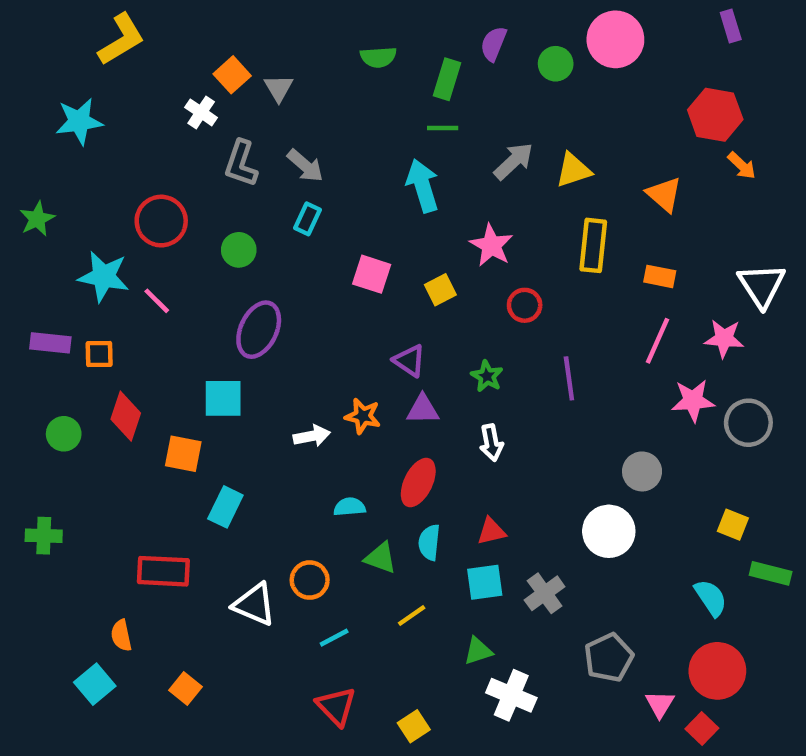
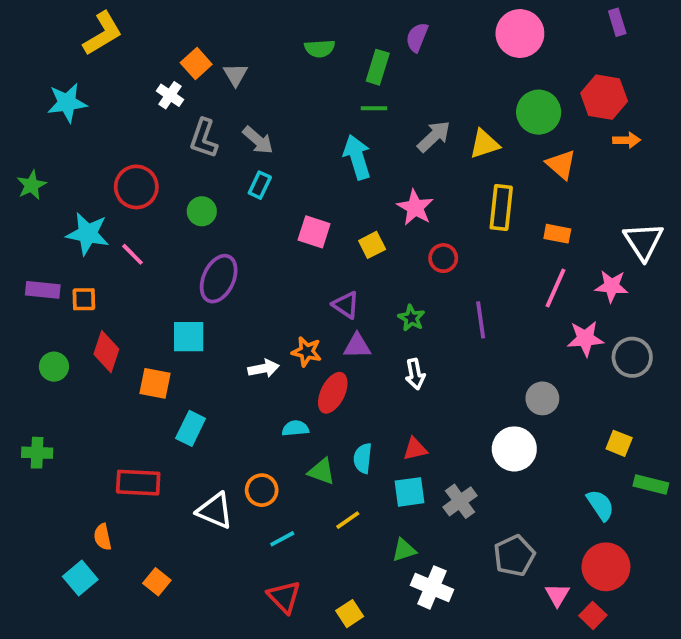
green circle: (556, 64) -> (539, 112), moved, size x1.5
orange arrow: (742, 166) -> (627, 140), turned -45
red ellipse: (418, 483) -> (333, 393), moved

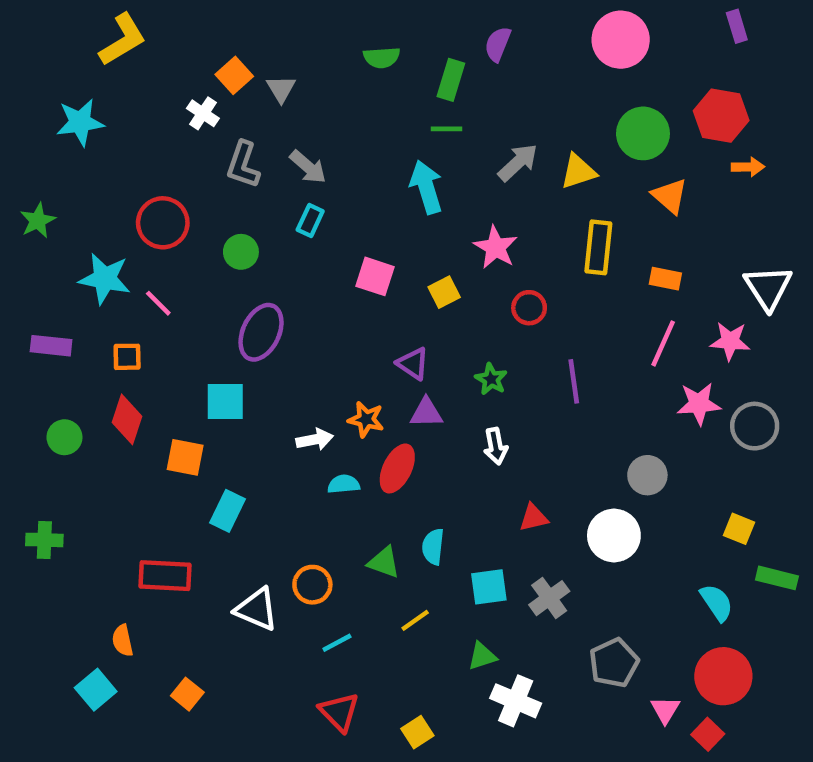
orange square: (84, 299) -> (127, 357), moved
cyan semicircle: (295, 428) -> (344, 484), moved
red triangle: (415, 449) -> (534, 518), moved

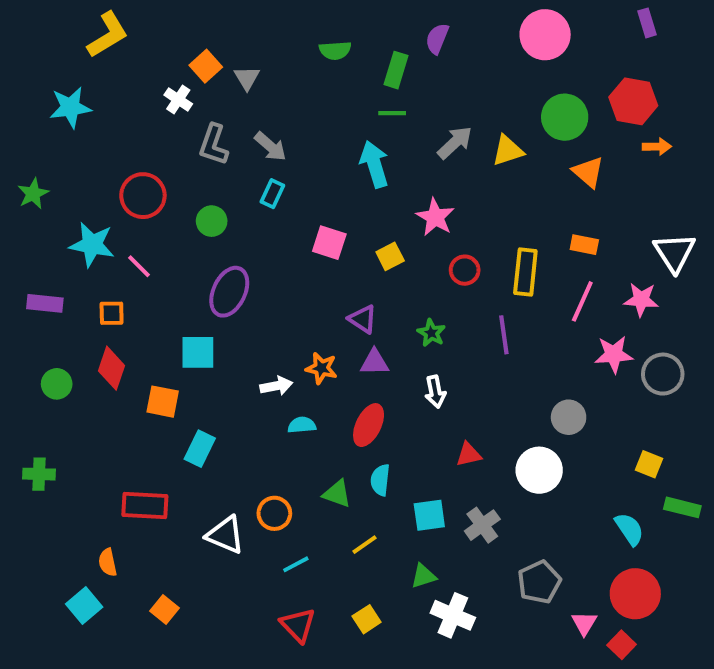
yellow rectangle: (598, 247) -> (525, 272), moved
red ellipse: (397, 468) -> (369, 425), moved
yellow square: (417, 732) -> (367, 619), moved

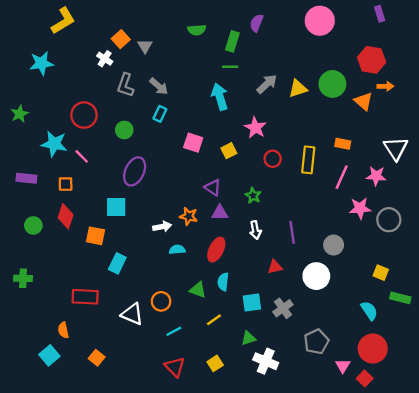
green circle: (565, 117) -> (332, 84), moved
orange triangle: (588, 172) -> (363, 101), moved
purple line: (504, 335) -> (292, 232), moved

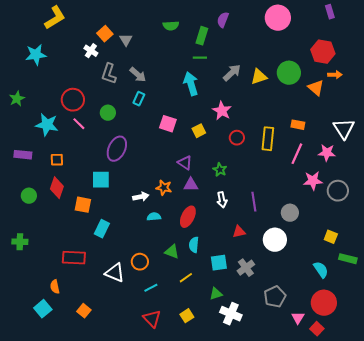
pink line: (82, 156) -> (79, 124), moved

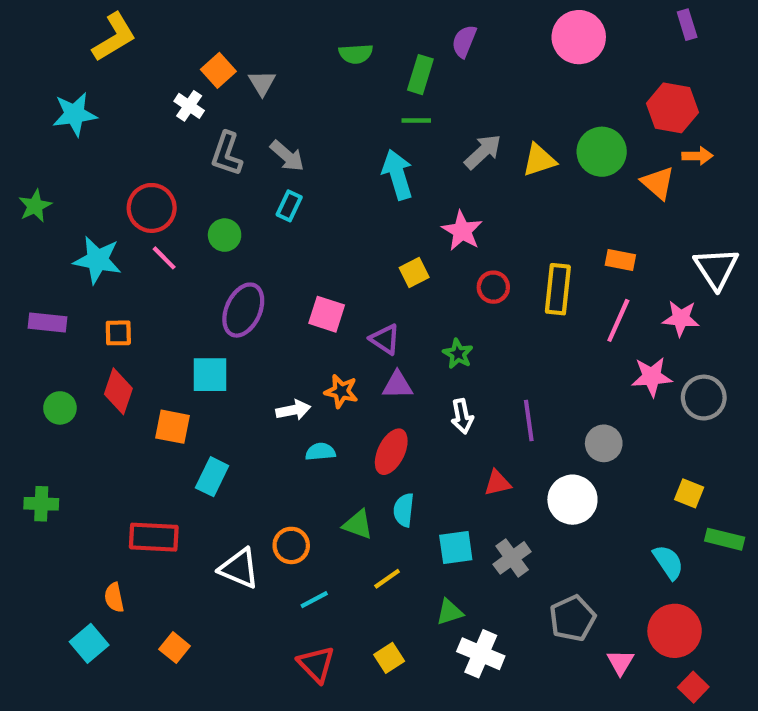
pink square: (168, 124) -> (327, 314), moved
red square: (317, 329) -> (693, 687), moved

